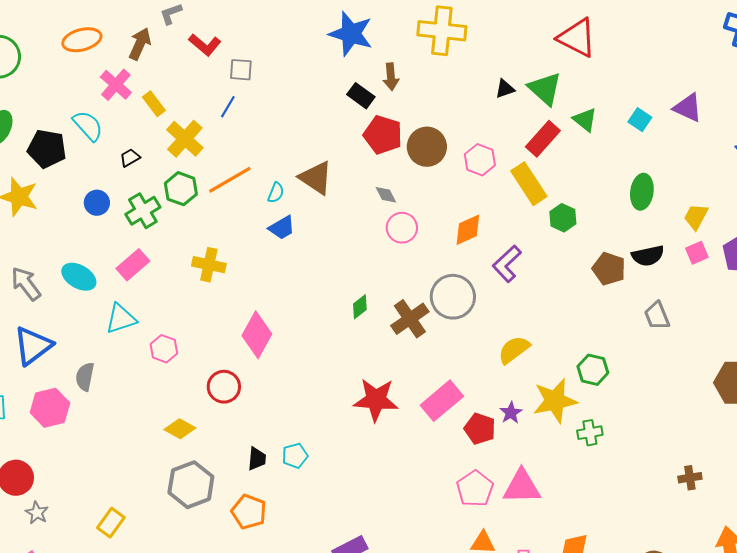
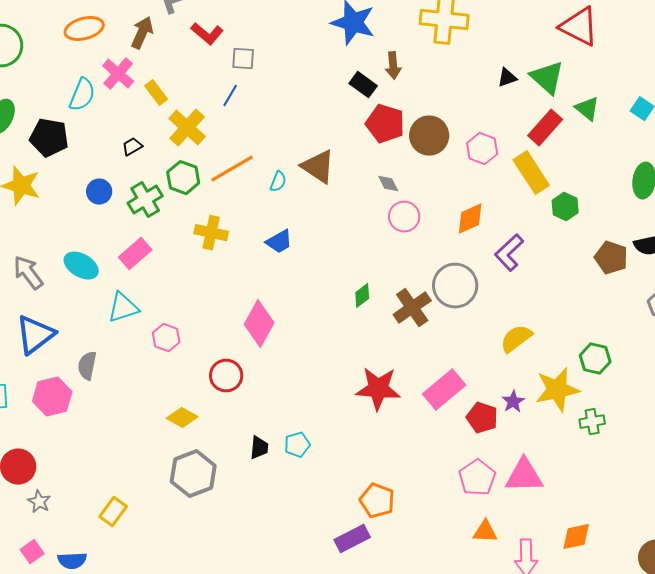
cyan semicircle: (88, 126) -> (82, 95), moved, turned 64
blue trapezoid: (282, 228) -> (279, 242), moved
yellow cross: (209, 265) -> (211, 233), moved
orange pentagon: (249, 512) -> (377, 501), moved

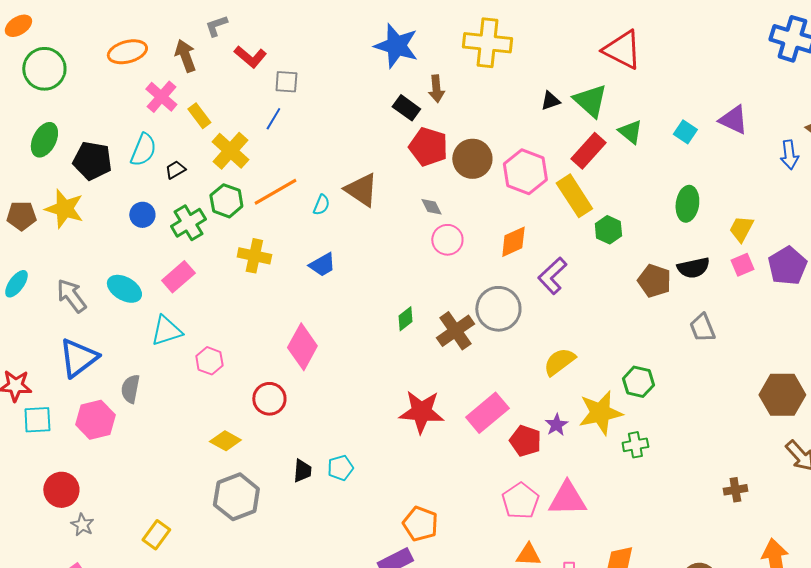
brown arrow: (142, 33) -> (185, 56), turned -44
cyan semicircle: (82, 95) -> (143, 150), moved
pink hexagon: (482, 149) -> (525, 172), size x1.4

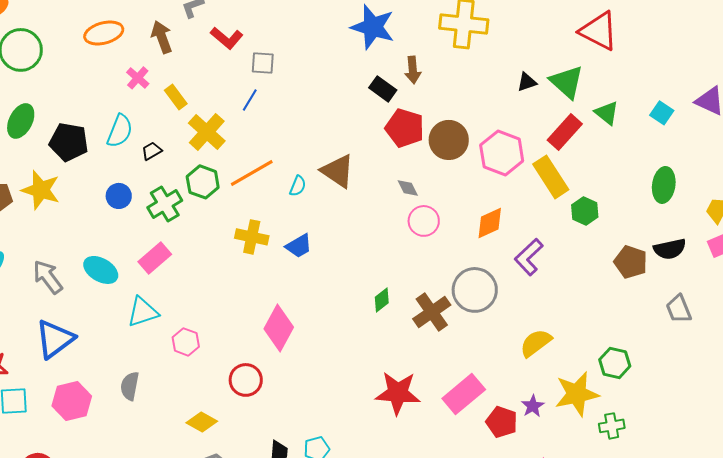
pink cross: (161, 97) -> (138, 78), size x0.7
yellow cross: (254, 256) -> (252, 237), moved
gray semicircle: (130, 389) -> (130, 386), moved

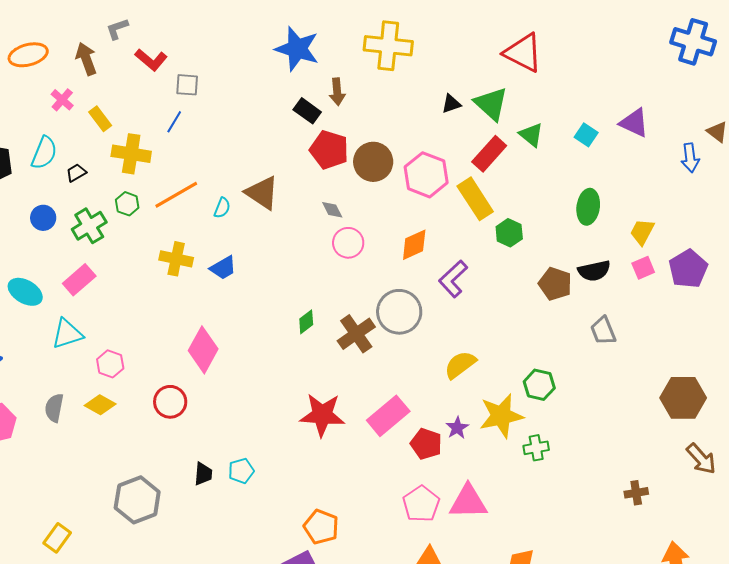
yellow cross: (207, 132) -> (131, 154), turned -33
green hexagon: (203, 182) -> (127, 204), size x0.7
yellow diamond: (202, 422) -> (100, 405), moved

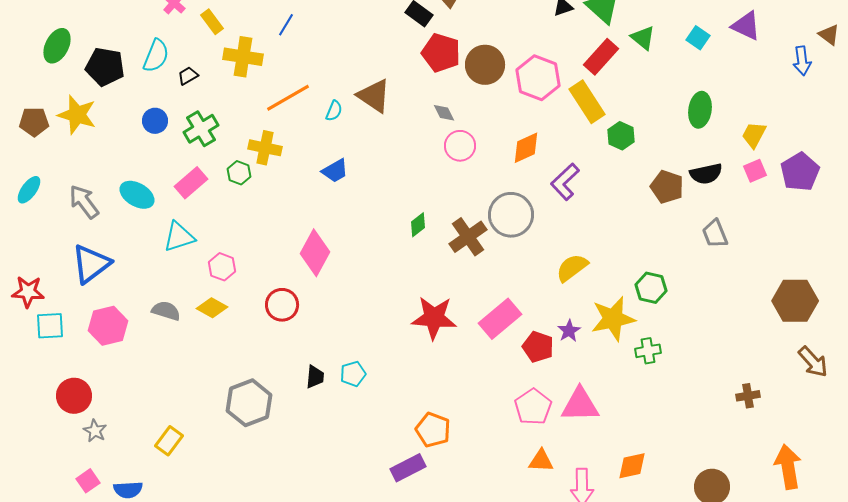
green hexagon: (127, 204) -> (239, 173), moved
yellow cross: (176, 259) -> (265, 148), moved
gray semicircle: (54, 408) -> (166, 311), turned 96

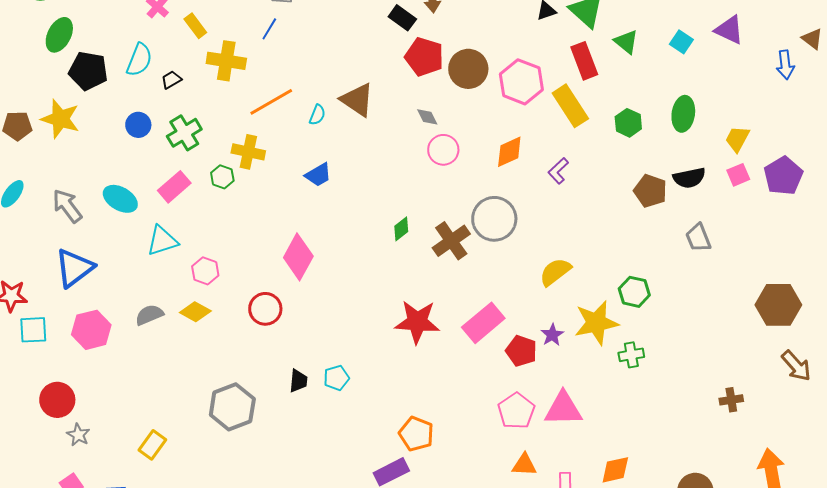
green ellipse: (57, 46) -> (59, 35), moved
red rectangle: (601, 57) -> (584, 61), turned -63
green hexagon: (621, 136) -> (628, 123), moved
purple L-shape: (565, 182) -> (558, 171), moved, size x0.7
gray semicircle: (166, 311) -> (149, 315), turned -40

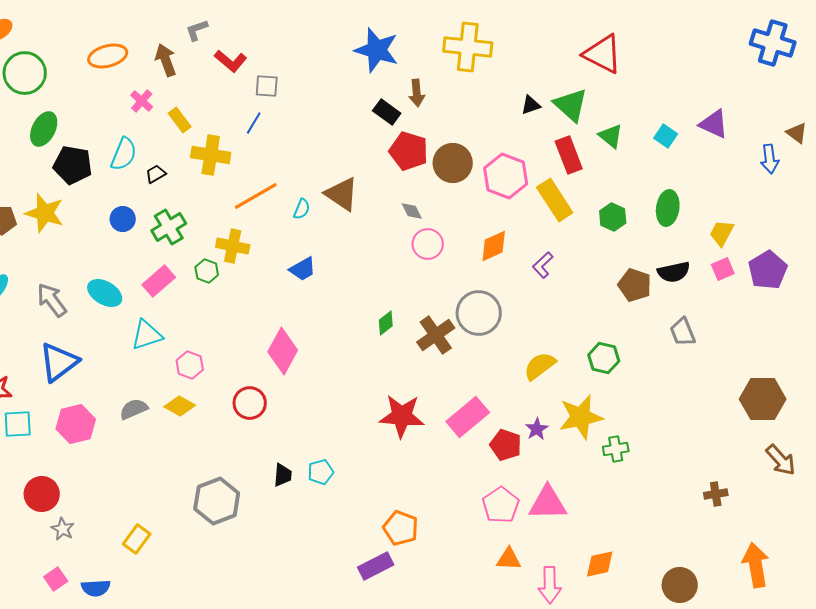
green hexagon: (634, 292) -> (604, 358), moved

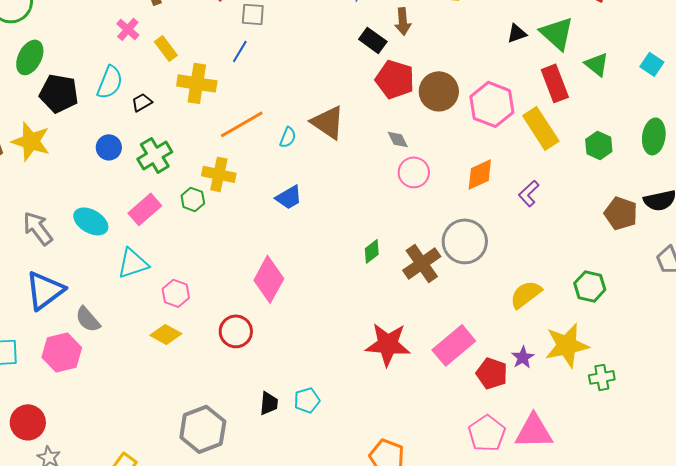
gray semicircle: (134, 409) -> (88, 319), moved, turned -108

